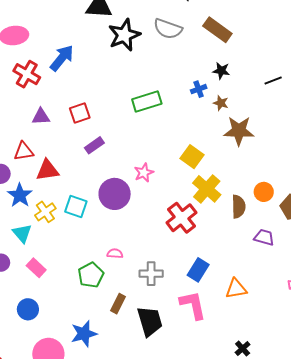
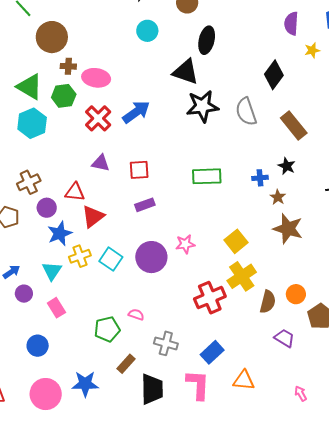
gray semicircle: (168, 29) -> (246, 112), turned 36
red triangle: (48, 170) -> (93, 216), turned -45

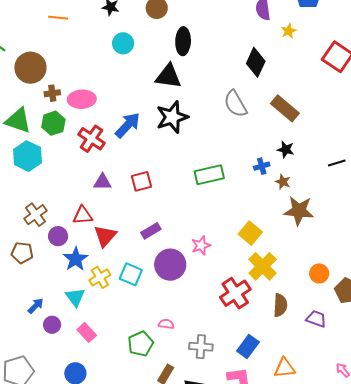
black star: (202, 106) -> (172, 117), moved
purple rectangle: (145, 205) -> (151, 231), moved
brown semicircle: (268, 302) -> (280, 305), moved

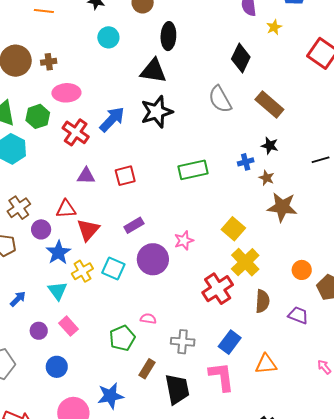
brown cross: (52, 93) -> (49, 62), moved
purple circle: (52, 325) -> (39, 331), moved

